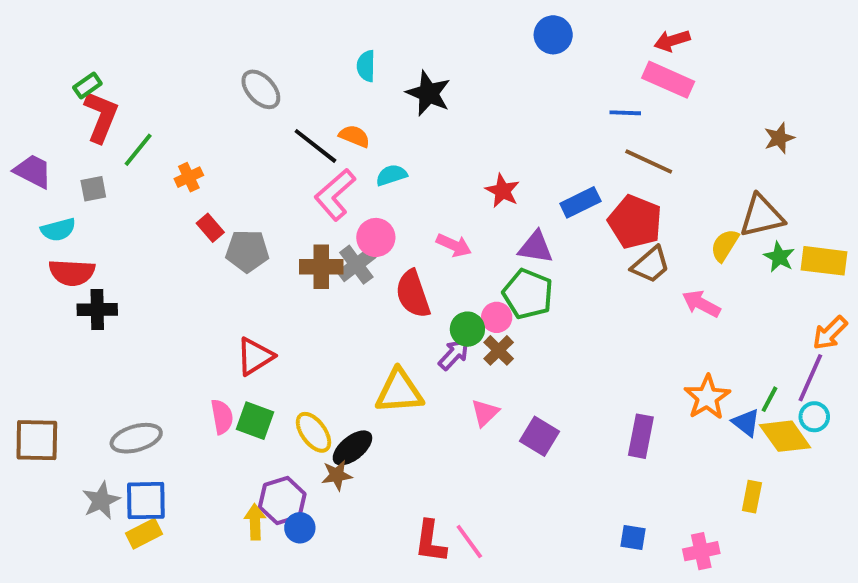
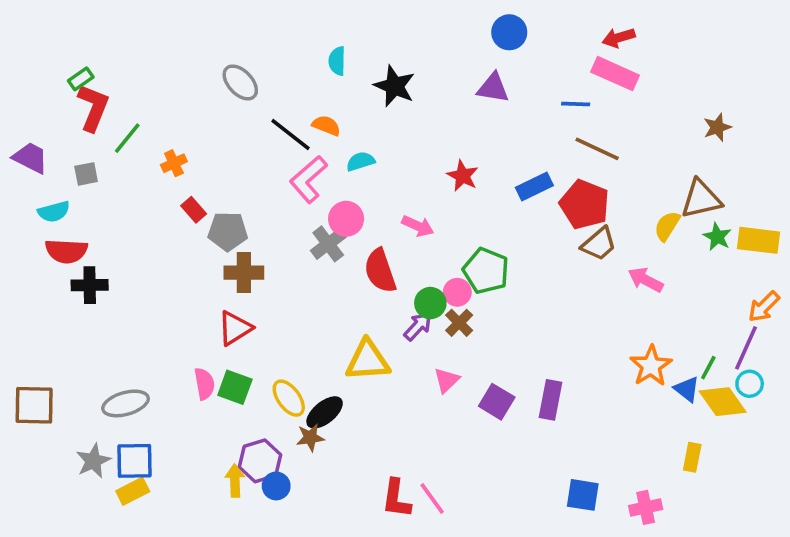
purple triangle: (536, 247) -> (493, 88), moved
brown cross: (321, 267) -> (244, 273), moved
purple rectangle: (641, 436) -> (551, 400), moved
blue square: (633, 538) -> (583, 495), size x1.4

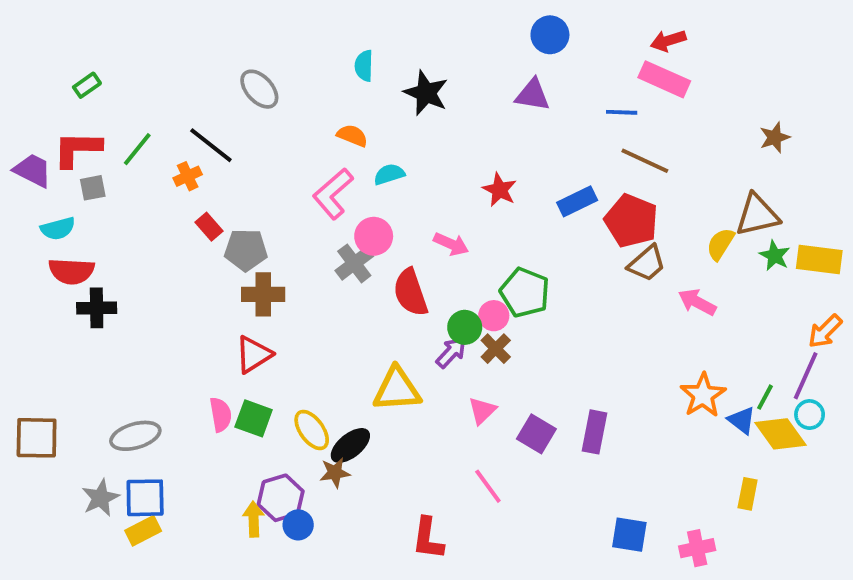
red L-shape: (93, 108) -> (77, 149), moved, turned -111
black line: (290, 134) -> (211, 145), moved
pink line: (432, 499) -> (488, 486), moved

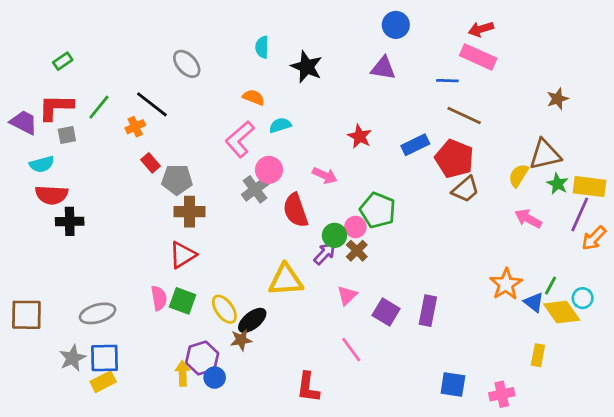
pink arrow: (697, 302) -> (528, 219), moved
purple line: (806, 376) -> (580, 214), moved

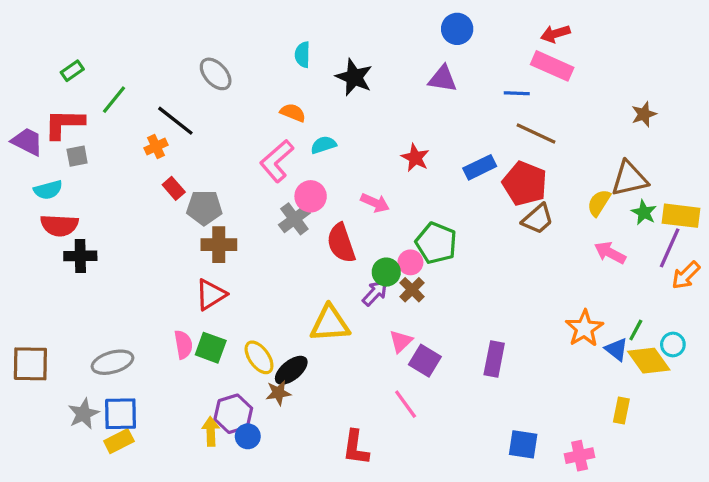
green line: (99, 107) -> (114, 100), moved
purple square: (386, 312) -> (425, 361), moved

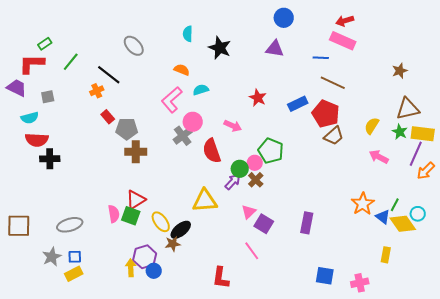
red L-shape: (64, 124) -> (32, 64), moved
brown triangle: (629, 179) -> (408, 109), moved
red triangle: (211, 295) -> (136, 200), moved
blue square: (121, 414) -> (75, 257), size x0.6

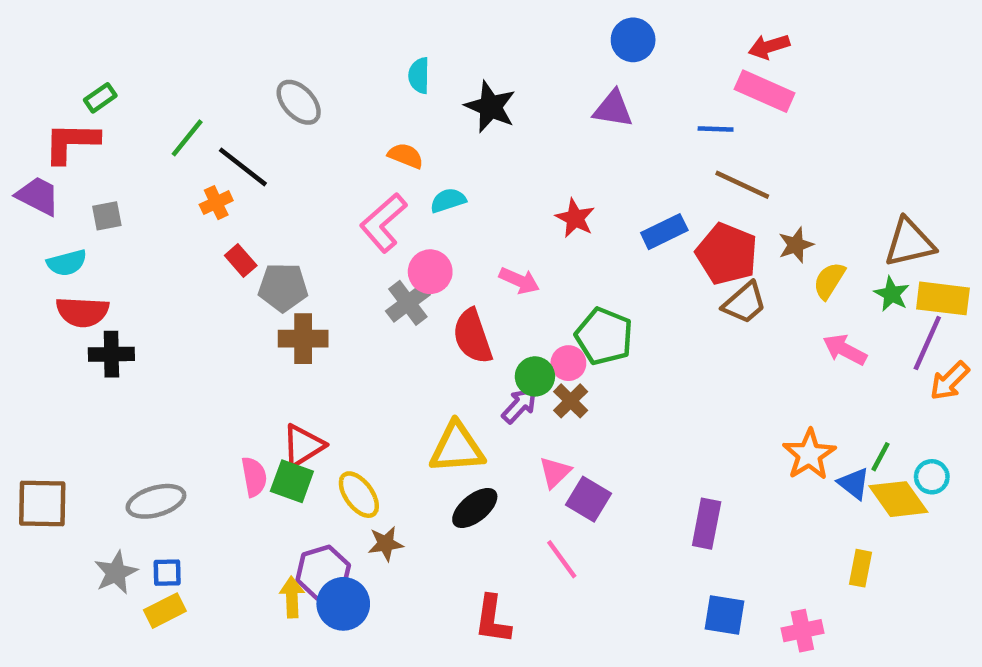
green line: (71, 62) -> (187, 138), moved
brown star: (400, 71) -> (796, 245), moved
purple rectangle: (307, 223) -> (707, 524), moved
black ellipse: (181, 230) -> (475, 508), moved
blue circle: (154, 271) -> (343, 604), size x1.5

